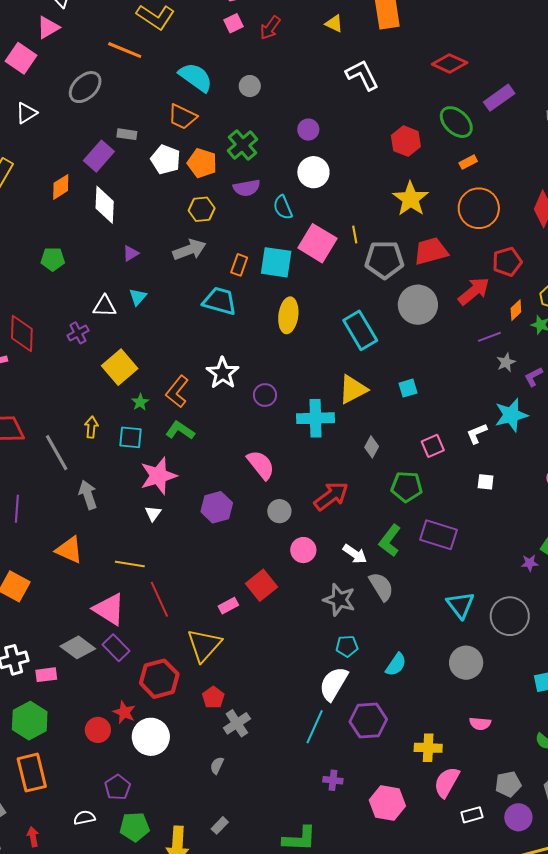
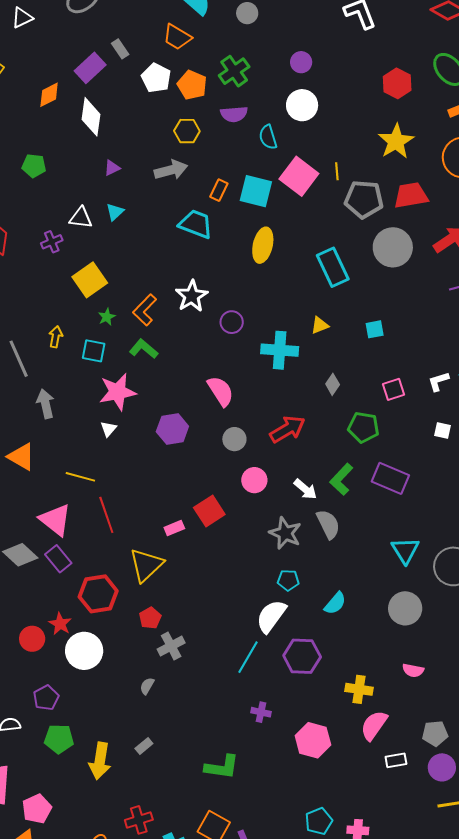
gray rectangle: (127, 134) -> (120, 49), turned 42
yellow triangle: (353, 389) -> (320, 325), size x0.6

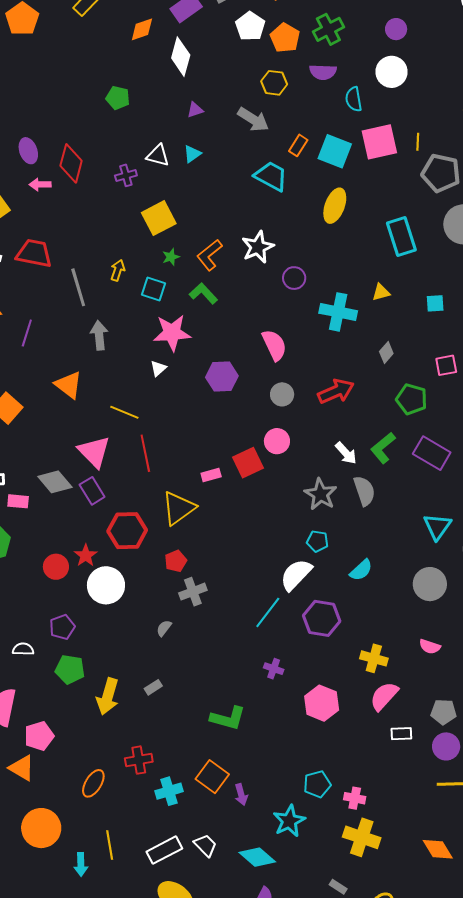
gray arrow: (171, 170) -> (253, 119), turned 40
pink square: (299, 176) -> (379, 142), turned 33
pink circle: (254, 480) -> (277, 441), moved

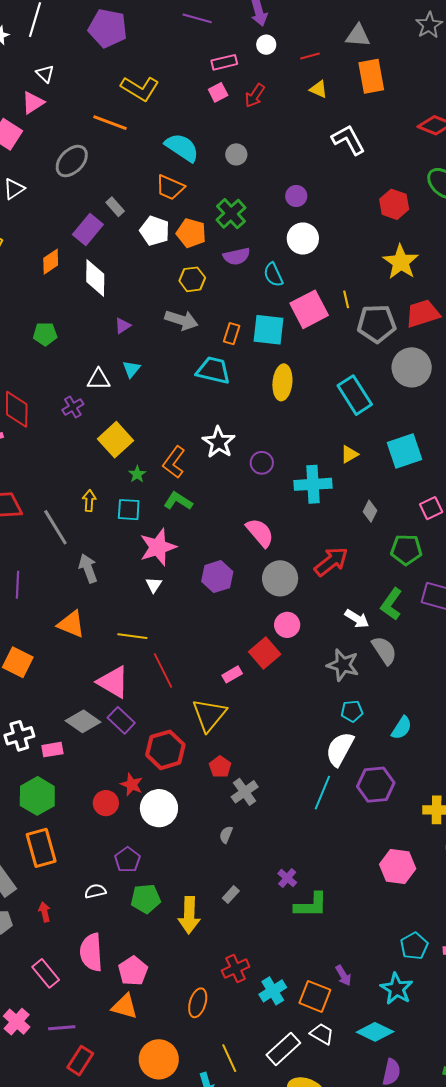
cyan square: (435, 303) -> (404, 451), size x1.8
gray circle: (282, 394) -> (280, 578), size x1.5
purple cross: (274, 669) -> (287, 878), moved, turned 36
orange square: (212, 777) -> (315, 996), moved

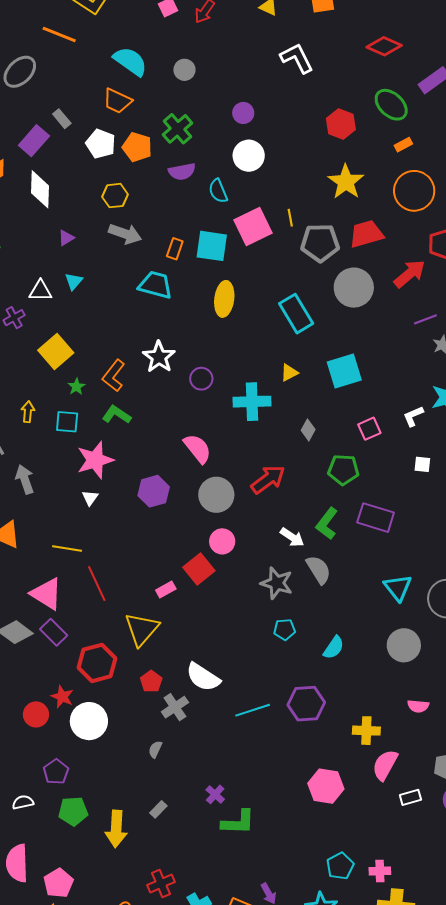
yellow hexagon: (192, 279) -> (115, 196), moved
white semicircle: (340, 749) -> (203, 677), moved, turned -87
cyan line: (322, 793) -> (253, 710), turned 48

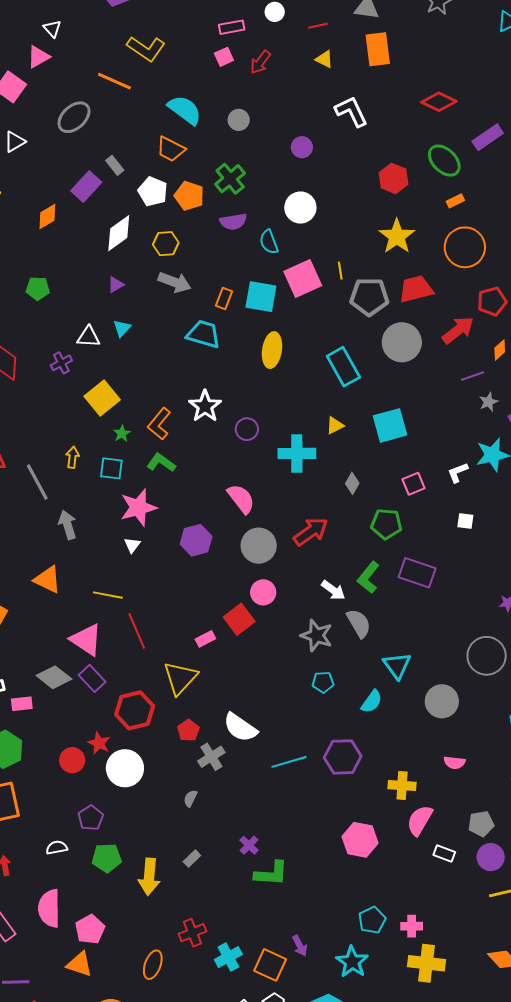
purple circle: (243, 113) -> (302, 147), moved
white diamond: (40, 189) -> (119, 233), moved, turned 51
cyan triangle: (398, 588) -> (397, 666), moved
white rectangle: (410, 797) -> (444, 854), turned 35

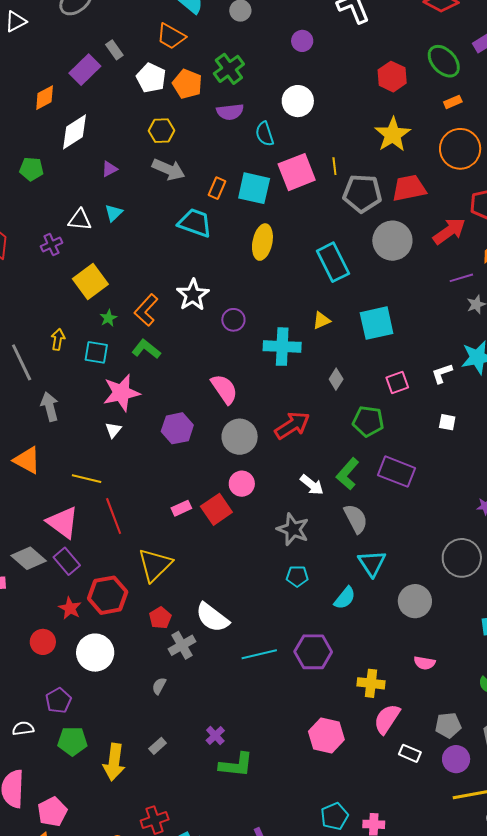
white diamond: (119, 233) -> (75, 132), moved
gray semicircle: (359, 623) -> (356, 519), moved
pink rectangle: (205, 639) -> (181, 508), moved
red star: (99, 743) -> (70, 608), moved

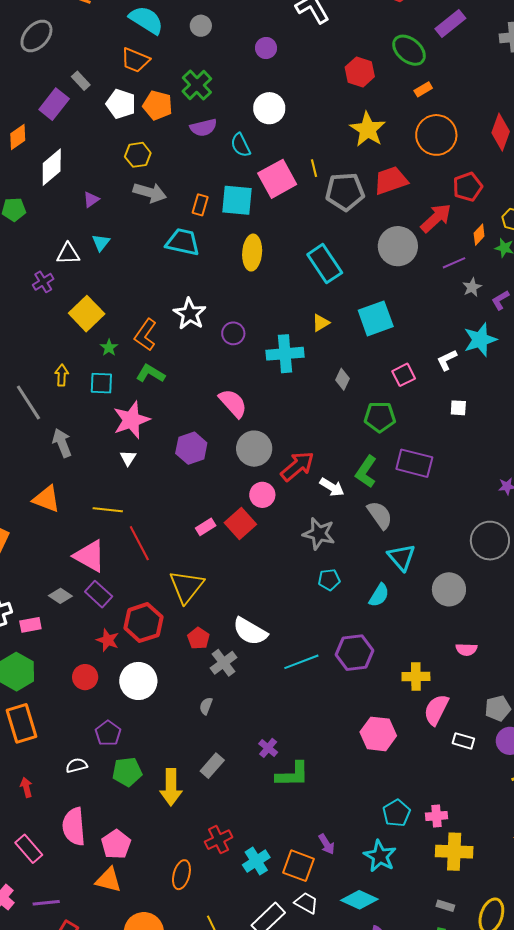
gray circle: (392, 241) -> (398, 246), moved
red arrow: (292, 425) -> (297, 466), moved
gray diamond: (29, 558) -> (60, 596), size x0.7
gray rectangle: (158, 746) -> (212, 766), size x1.4

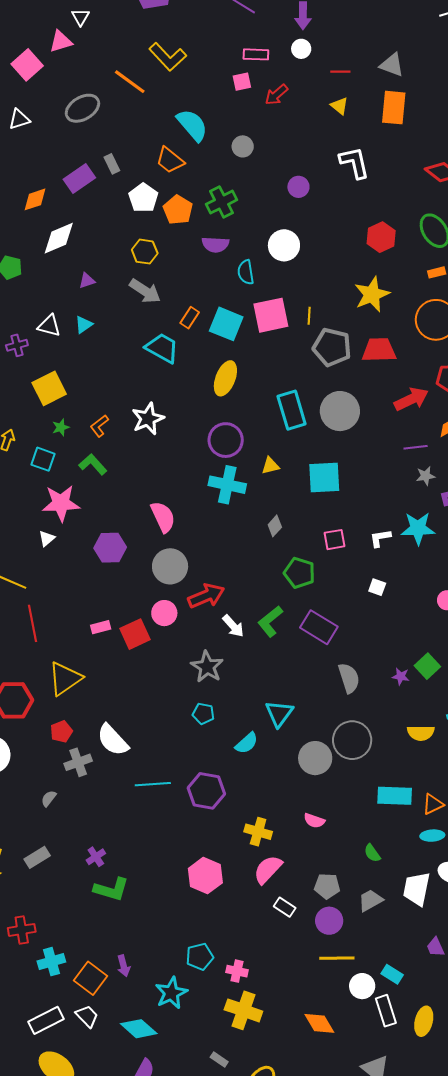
gray circle: (398, 246) -> (340, 411), moved
purple circle: (233, 333) -> (226, 440), moved, size x1.5
orange L-shape: (145, 335) -> (99, 426), size x0.7
gray semicircle: (380, 515) -> (349, 678), moved
gray circle: (490, 541) -> (352, 740), moved

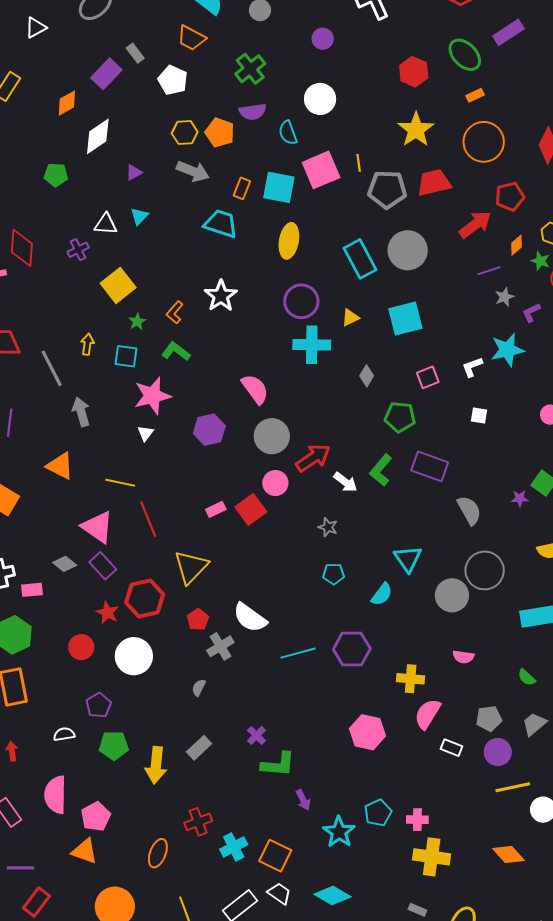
orange pentagon: (178, 210) -> (220, 133), moved
gray star: (207, 667) -> (328, 527), size x0.6
purple arrow: (124, 966) -> (303, 800), moved
cyan star: (171, 993) -> (339, 832), moved

